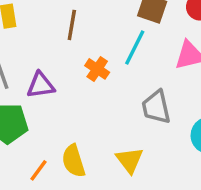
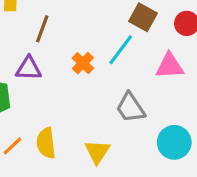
brown line: (72, 25) -> (42, 29), moved
gray trapezoid: (156, 107) -> (130, 108), turned -32

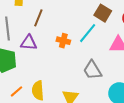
orange cross: (83, 63) -> (63, 41), turned -32

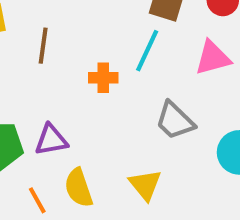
purple triangle: (29, 43) -> (51, 140), moved
orange line: (17, 91) -> (37, 200), turned -64

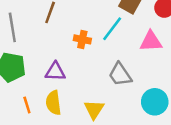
purple triangle: (51, 140) -> (55, 72), moved

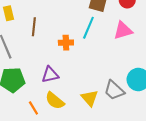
gray trapezoid: (120, 75) -> (114, 90), moved
yellow semicircle: (53, 103) -> (55, 101), turned -30

